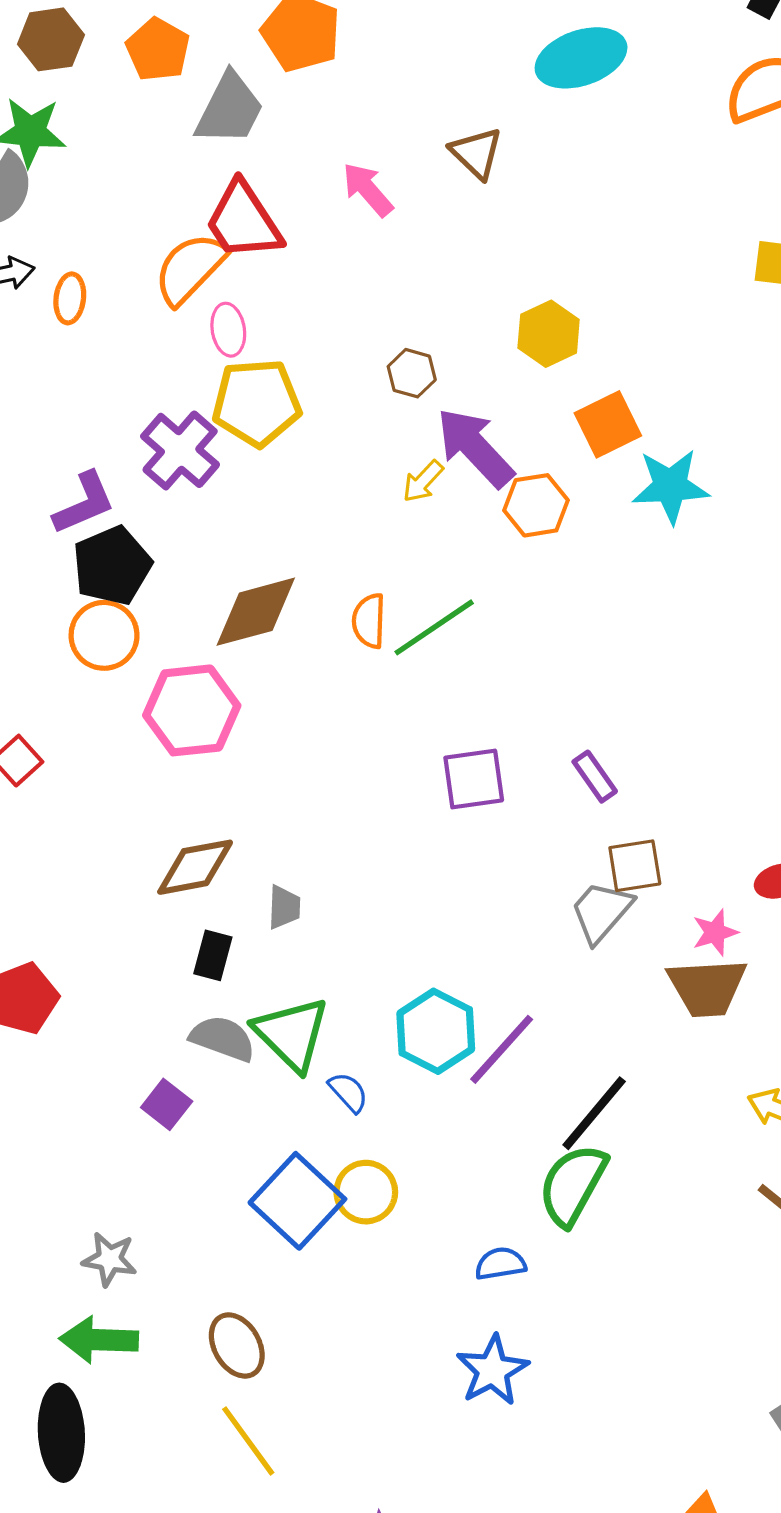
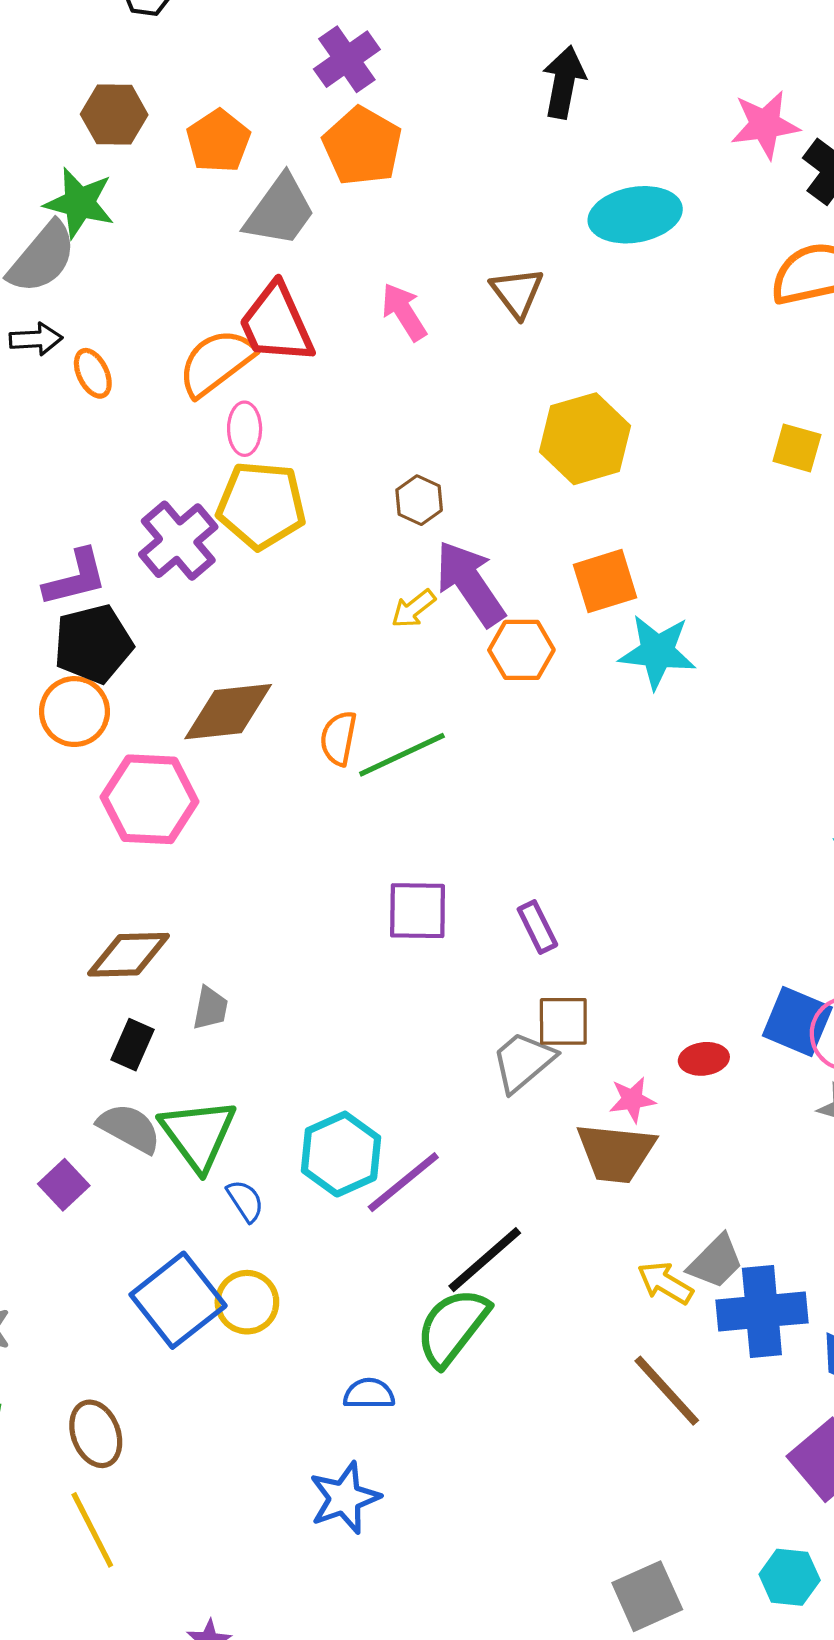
orange ellipse: (70, 298) -> (93, 373), turned -42
yellow hexagon: (549, 334) -> (585, 439), moved, size x1.4

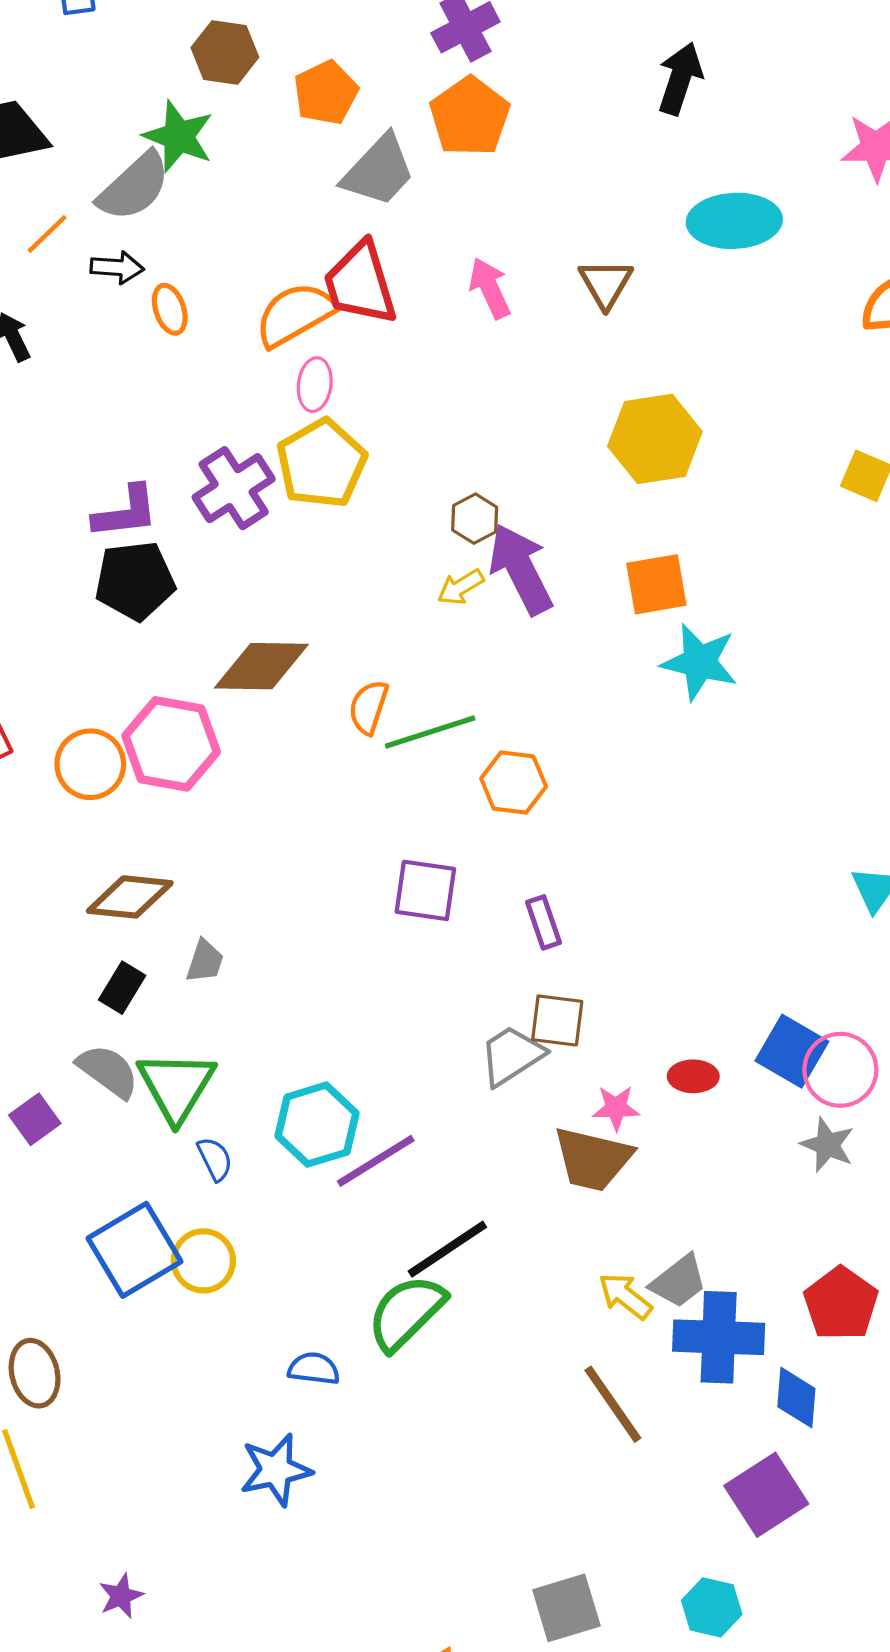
brown hexagon: (419, 500) -> (475, 519), moved
yellow pentagon: (261, 505) -> (321, 463), turned 30
orange hexagon: (521, 650) -> (514, 783), moved
orange circle: (74, 712) -> (90, 764), moved

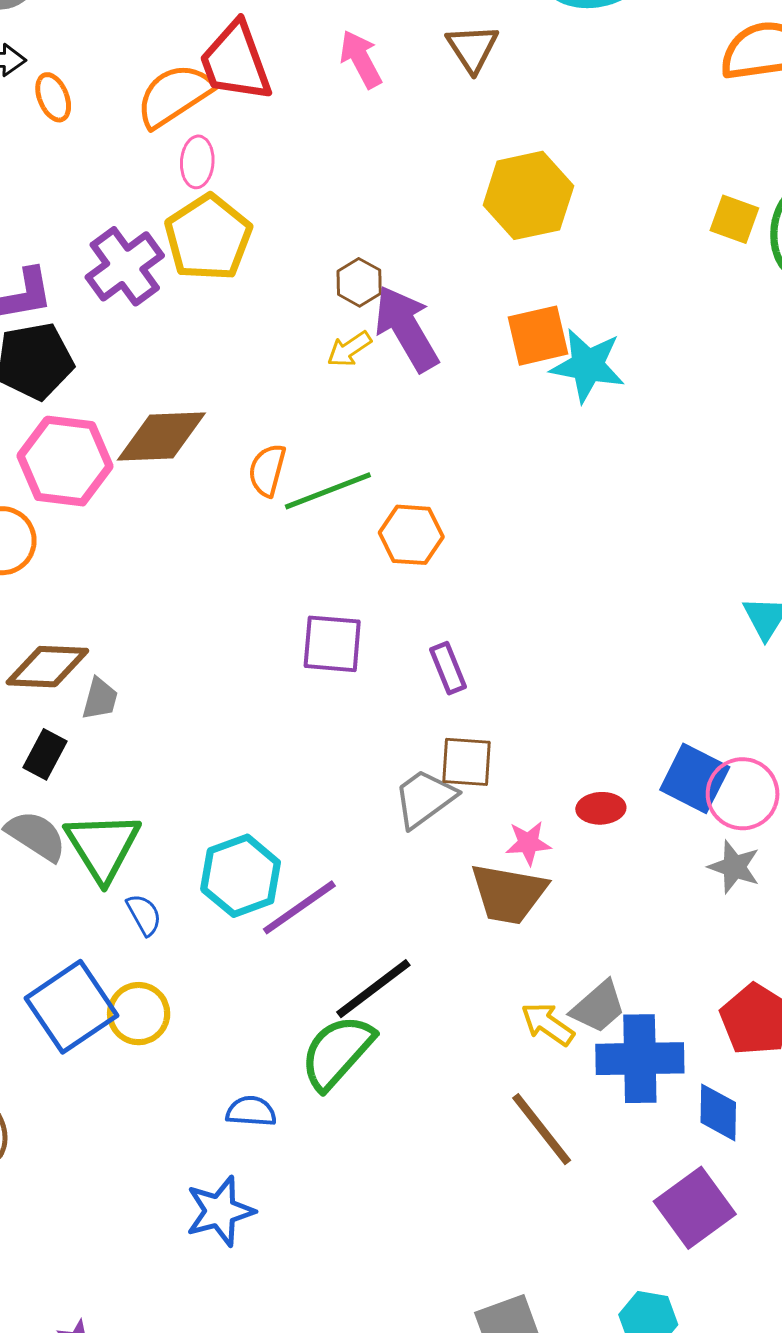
cyan star: (700, 662) -> (588, 365), moved
pink hexagon: (171, 744) -> (65, 461), moved
gray trapezoid: (205, 961) -> (100, 699), moved

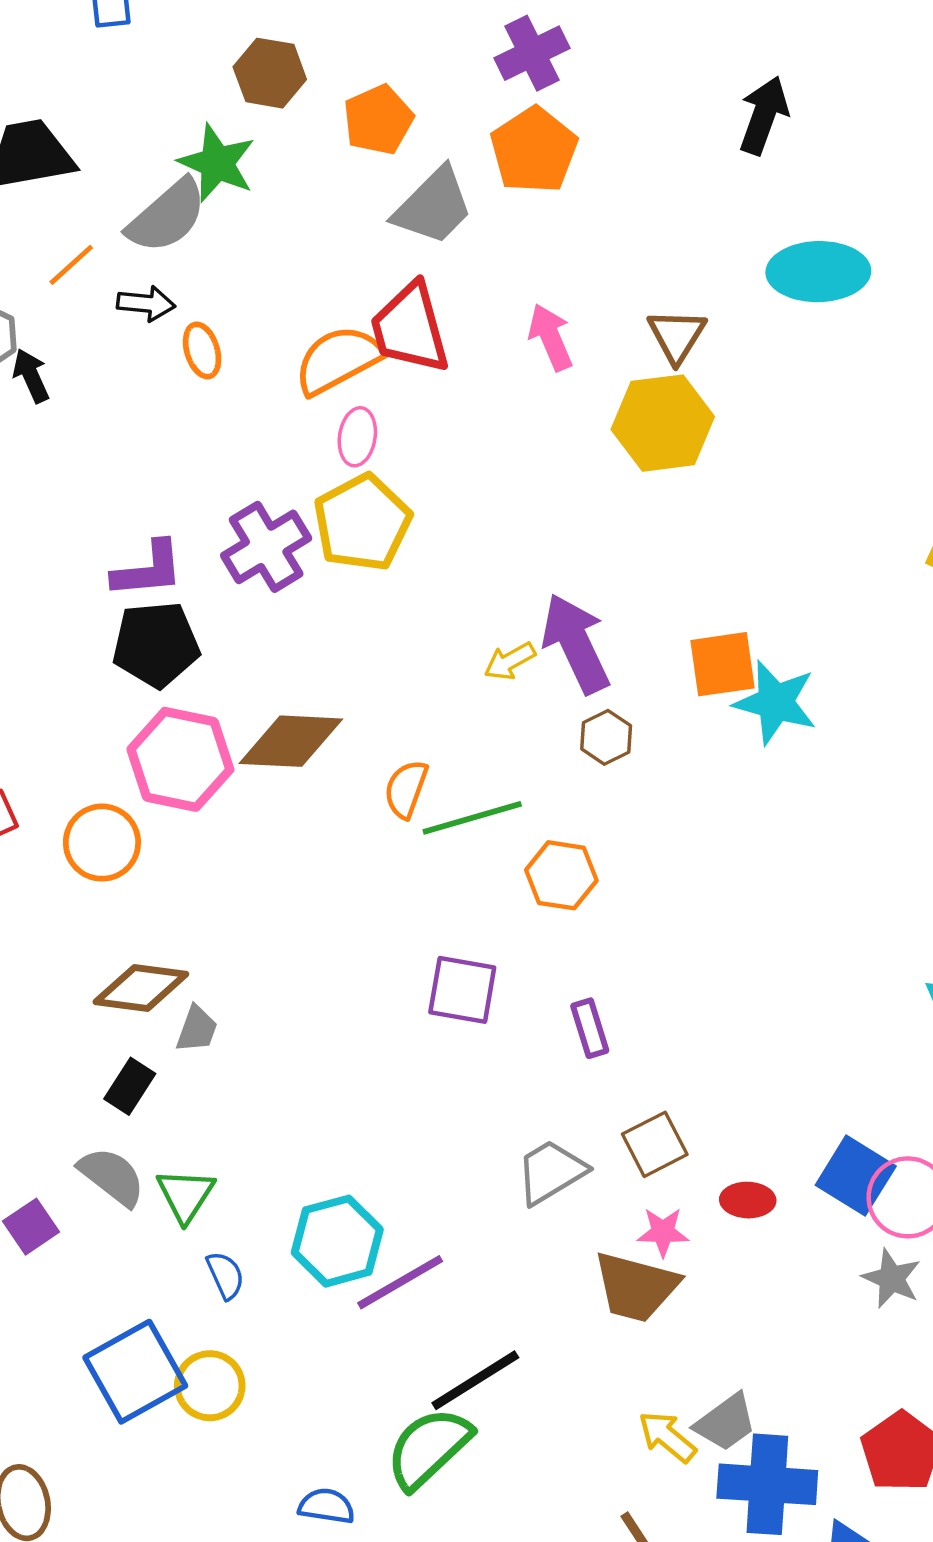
yellow hexagon: (528, 195) -> (663, 423), moved
brown hexagon: (359, 282) -> (606, 737), moved
brown square: (467, 762) -> (655, 1144), moved, turned -36
green triangle: (103, 847) -> (186, 1195), size x0.7

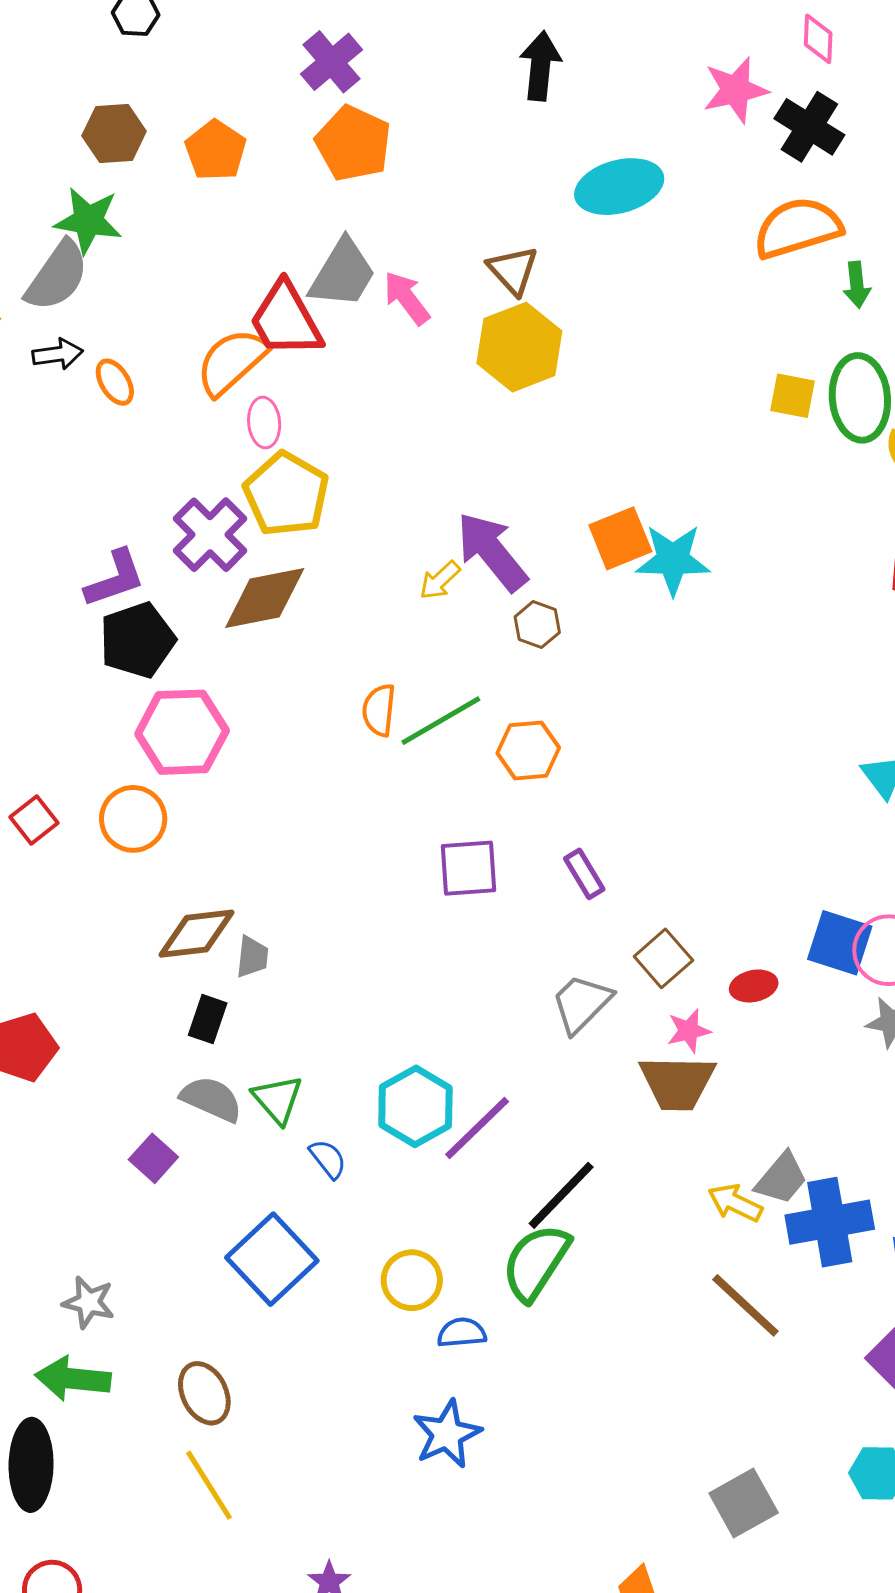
gray trapezoid: (433, 206) -> (343, 274), moved
brown diamond: (291, 741) -> (265, 598), moved
yellow circle: (210, 1386) -> (412, 1280), moved

